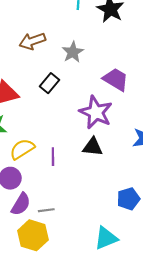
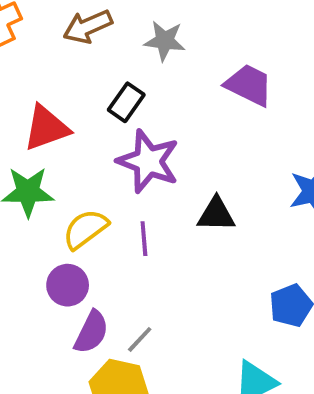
gray star: (73, 52) -> (165, 41), turned -30
purple star: (96, 112) -> (148, 161), moved
gray line: (46, 210) -> (140, 339), turned -35

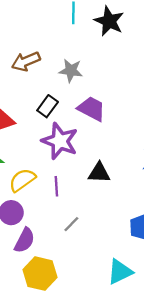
purple trapezoid: (249, 85) -> (92, 109), moved
gray line: (140, 339) -> (71, 224), moved

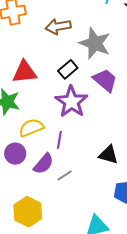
gray star: (71, 71) -> (95, 43), size x1.5
black triangle: (99, 173) -> (108, 155), moved
purple semicircle: (25, 240) -> (44, 164), moved

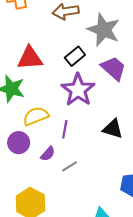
black triangle: (108, 155) -> (113, 129), moved
purple semicircle: (44, 164) -> (48, 154), size x0.7

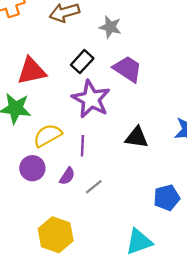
gray star: (104, 30) -> (110, 27), size x0.6

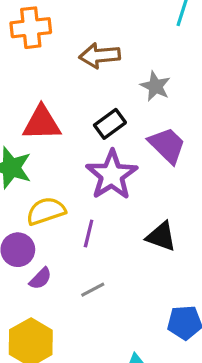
purple semicircle: (67, 176) -> (40, 279), moved

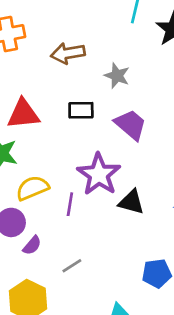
black rectangle: (110, 124) -> (81, 110), turned 40
purple star: (112, 175) -> (99, 174), moved
gray line: (93, 290) -> (72, 266), moved

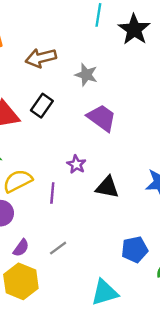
black rectangle: (81, 110) -> (42, 106), moved, turned -50
purple star: (99, 174) -> (76, 164), size x0.5
purple semicircle: (32, 245) -> (21, 248), moved

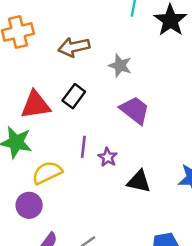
purple line: (52, 193) -> (83, 147), moved

